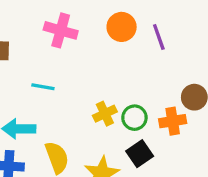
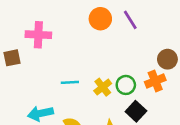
pink cross: (61, 30) -> (38, 35), moved
cyan line: (43, 87) -> (70, 82), moved

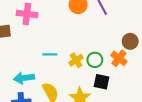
orange cross: (155, 81) -> (119, 58), turned -35
black square: (136, 111) -> (102, 82), turned -35

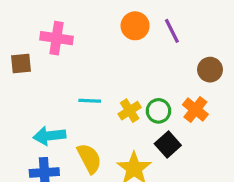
brown circle: (130, 41) -> (210, 70), moved
black square: (102, 82) -> (168, 145), turned 35

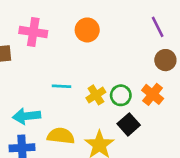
orange circle: (135, 26) -> (87, 30), moved
purple line: (172, 31) -> (158, 27), moved
yellow semicircle: (89, 158) -> (61, 136), turned -56

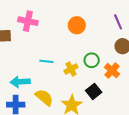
orange circle: (87, 30) -> (77, 25), moved
green circle: (121, 95) -> (92, 60), moved
yellow semicircle: (61, 136) -> (44, 97), turned 30

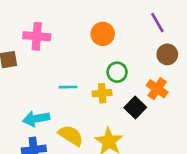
green circle: (92, 60) -> (117, 72), moved
yellow cross: (71, 69) -> (102, 93), turned 32
black square: (94, 91) -> (135, 107), moved

